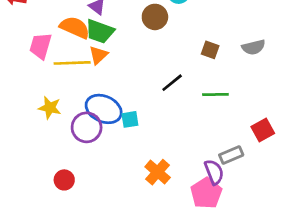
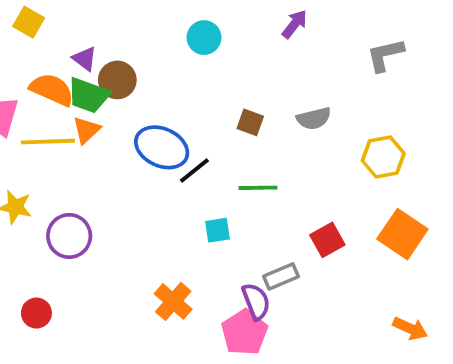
brown circle: (155, 17) -> (117, 80), moved
blue ellipse: (104, 109) -> (162, 147), moved
cyan square: (130, 119) -> (218, 230), moved

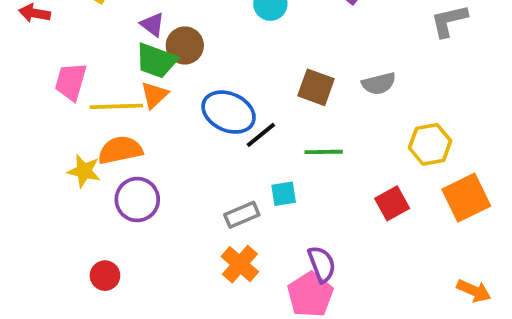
orange semicircle: (52, 90) -> (120, 150), moved, turned -36
brown square: (250, 122) -> (316, 87), size x1.4
yellow hexagon: (383, 157) -> (430, 144), moved
orange square: (402, 234) -> (466, 198), turned 30
gray rectangle: (281, 276) -> (242, 215), moved

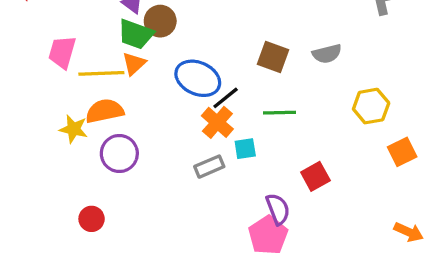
orange square: (466, 198) -> (402, 152), size x0.7
red square: (392, 203) -> (315, 176), moved
orange cross: (240, 264) -> (217, 122), moved

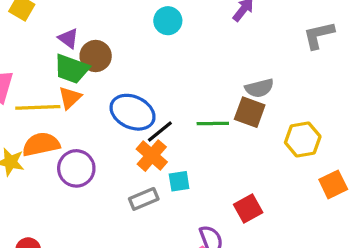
brown square: (273, 57) -> (250, 112), moved
green line: (280, 113) -> (213, 123), moved
purple circle: (119, 153) -> (76, 168), moved

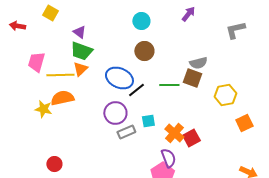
brown circle: (96, 56) -> (144, 51), moved
orange cross: (152, 156) -> (174, 133), moved
purple circle: (76, 168) -> (115, 113), moved

